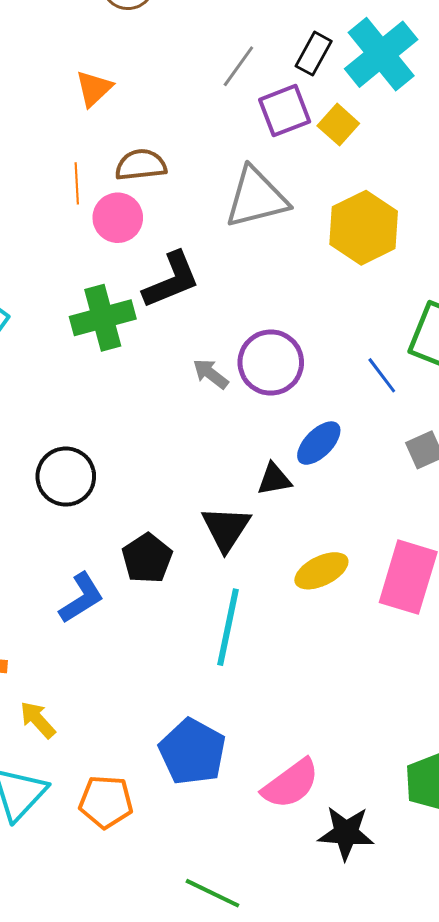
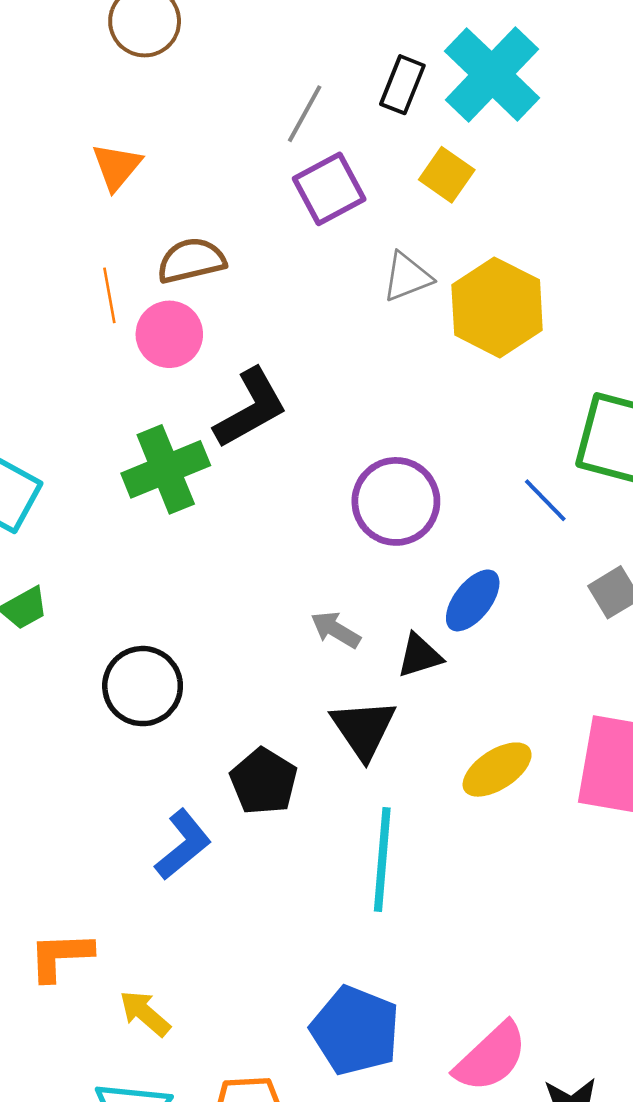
purple square: (285, 111) -> (329, 189), moved
gray triangle: (256, 198) -> (407, 277), moved, size x0.6
gray arrow: (211, 374) -> (336, 630), moved

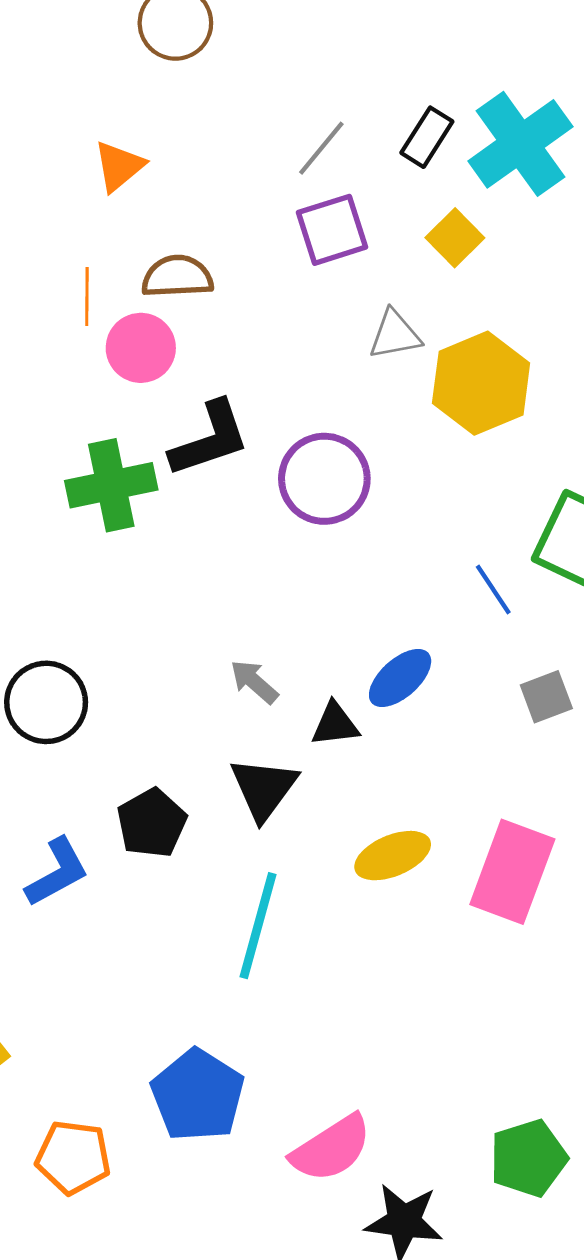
purple circle: (396, 501) -> (324, 479), moved

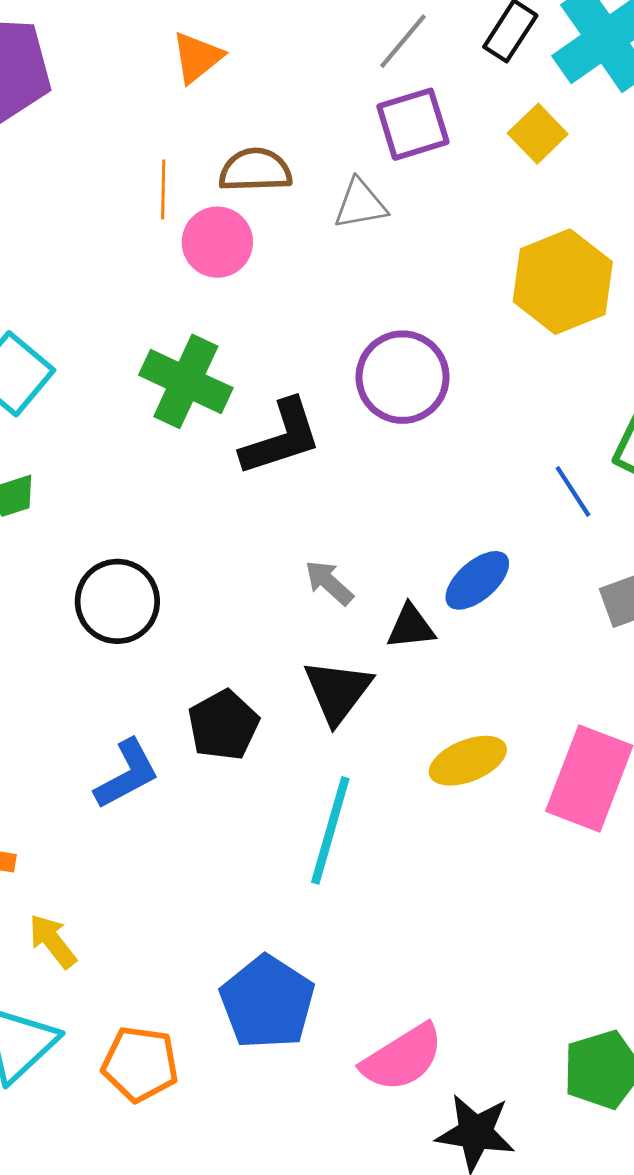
gray triangle: (395, 335) -> (360, 204), moved
black L-shape: (210, 439) -> (281, 438), moved
green cross: (111, 485) -> (186, 381), turned 36

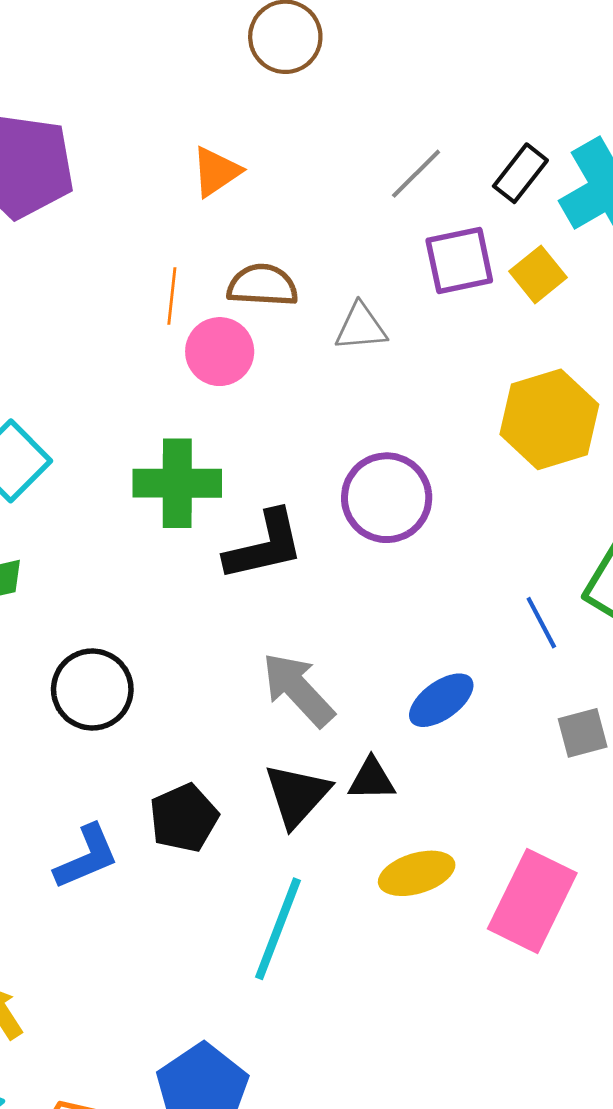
purple square: (413, 124) -> (459, 260), moved
green cross: (186, 381) -> (177, 483), turned -30
gray arrow: (329, 583) -> (298, 690), size x1.6
black triangle: (411, 627) -> (372, 779), moved

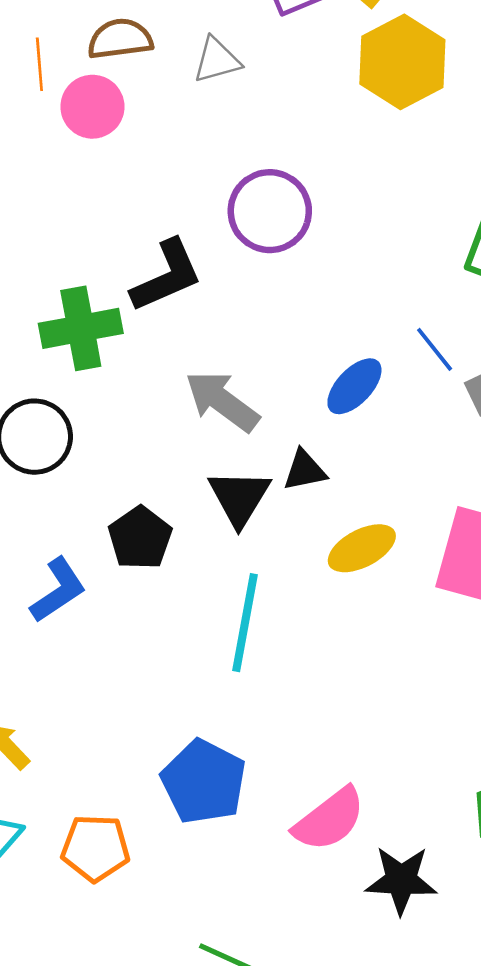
yellow hexagon: (549, 419) -> (402, 62), moved
green cross: (177, 483) -> (81, 328), moved
blue line: (541, 623) -> (435, 349), moved

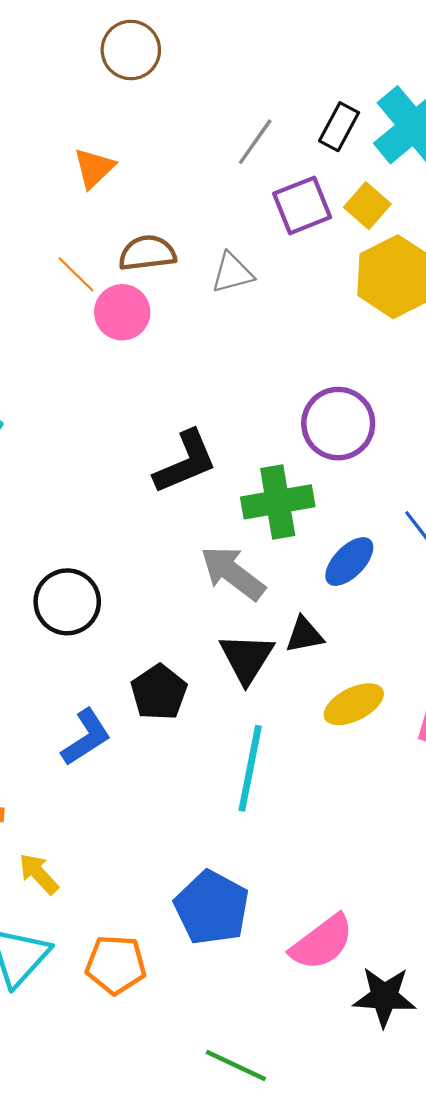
orange line: (39, 64) -> (76, 274), turned -42
purple circle: (270, 211) -> (338, 424), moved
green cross: (81, 328) -> (278, 502), moved

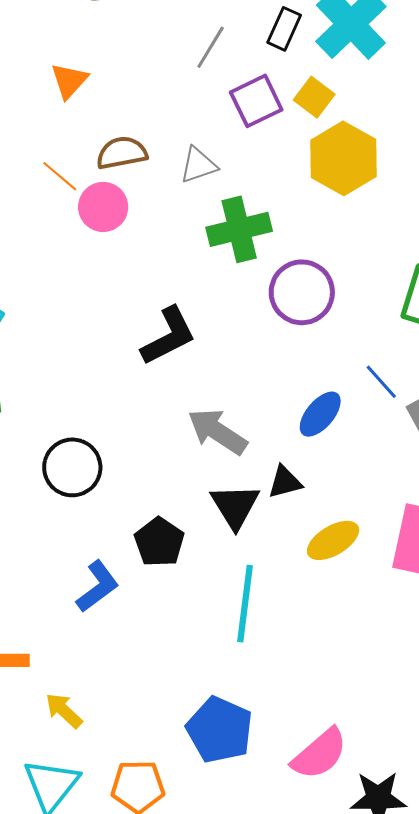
green cross: (278, 502) -> (239, 229), moved

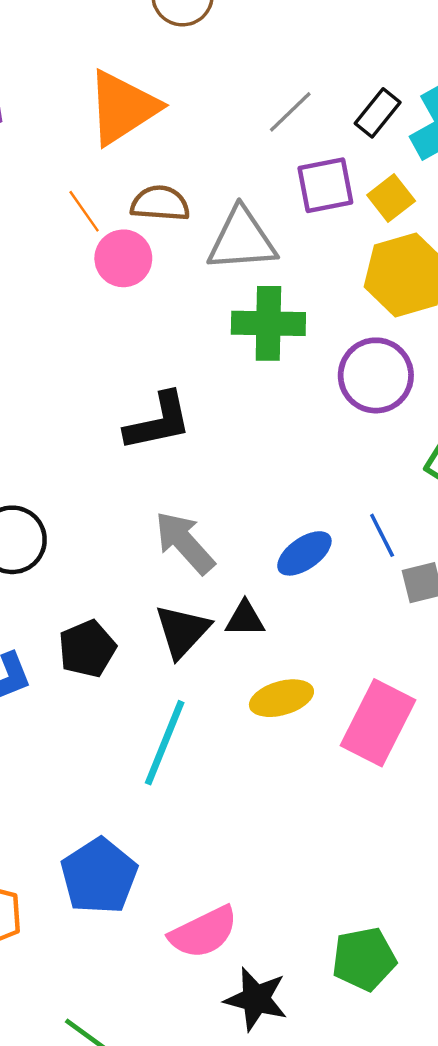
orange triangle: (69, 81) -> (123, 108), size x1.8
gray triangle: (198, 165) -> (242, 240), size x1.6
purple circle: (302, 292) -> (376, 375), moved

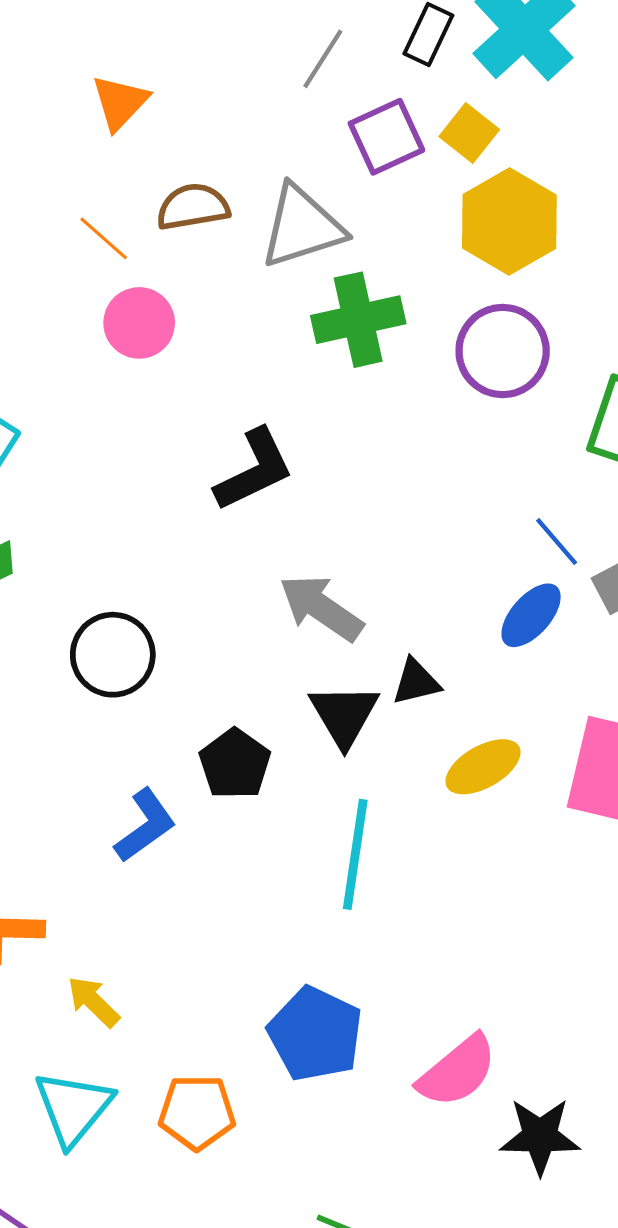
orange triangle: (123, 108) -> (120, 102), size x0.6
pink circle: (123, 258) -> (139, 323), moved
blue ellipse: (304, 553) -> (531, 615), moved

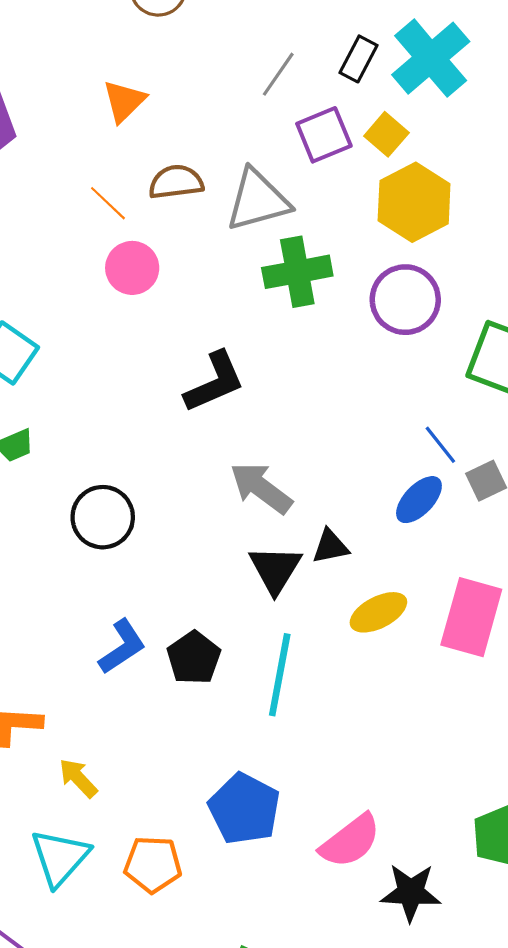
black pentagon: (235, 764) -> (194, 658), moved

